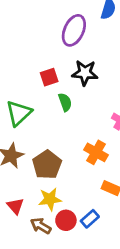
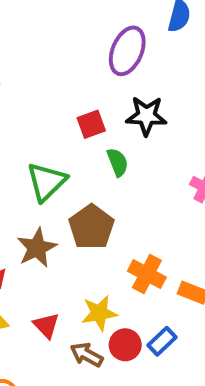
orange cross: (96, 152) -> (147, 274), moved
brown pentagon: (47, 165) -> (91, 227), moved

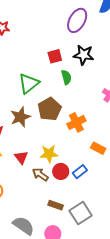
orange cross: (147, 274) -> (76, 122), moved, turned 30

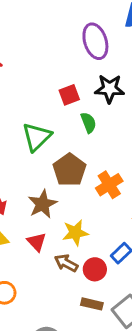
purple ellipse: (77, 20) -> (95, 41), turned -40
brown star: (20, 117) -> (42, 204), moved
red circle: (61, 171) -> (95, 269), moved

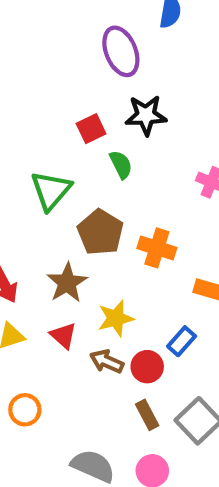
orange cross: (109, 185) -> (157, 248), turned -35
brown rectangle: (92, 304) -> (147, 415), turned 54

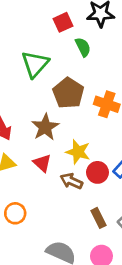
yellow star: (116, 318) -> (78, 152), turned 30
red circle: (147, 367) -> (97, 172), moved

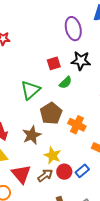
green semicircle: (83, 47) -> (66, 83), turned 64
red triangle: (42, 163) -> (21, 174), moved, size x1.5
brown arrow: (71, 181) -> (45, 175), turned 112

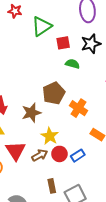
black star: (81, 61) -> (91, 44), turned -30
green semicircle: (66, 83) -> (72, 64), turned -128
green triangle: (30, 90) -> (42, 26), moved

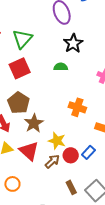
red square: (63, 43) -> (20, 68), moved, size x1.5
brown pentagon: (54, 93) -> (18, 103), moved
red triangle: (15, 151) -> (29, 151), moved

